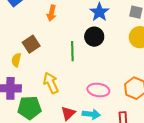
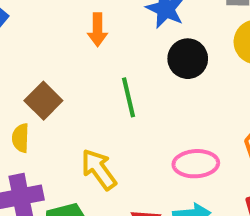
orange arrow: (52, 13) -> (97, 30), moved
black circle: (94, 37) -> (188, 59), moved

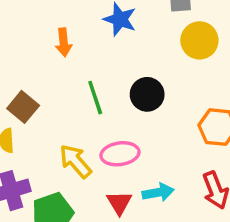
black circle: (188, 59) -> (147, 94), moved
pink ellipse: (196, 164) -> (120, 154), moved

